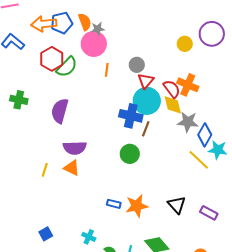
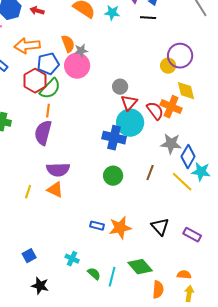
blue pentagon: (62, 23) -> (48, 64), moved
purple circle: (212, 34) -> (180, 56), moved
orange line: (107, 70) -> (48, 111), moved
yellow diamond: (173, 105) -> (186, 91), moved
brown line: (146, 129) -> (150, 173), moved

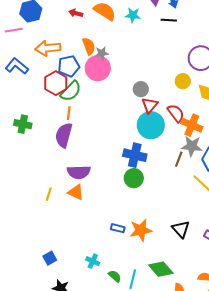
red arrow: (37, 11) -> (76, 13), moved
yellow circle: (168, 66) -> (183, 81), moved
orange cross: (171, 107) -> (192, 125), moved
blue cross: (114, 138) -> (135, 155), moved
brown line: (150, 173) -> (179, 159), moved

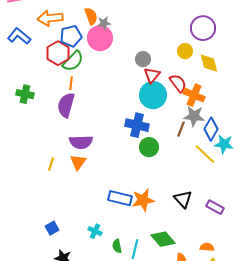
green circle: (134, 178) -> (149, 147), moved
orange triangle: (76, 192) -> (78, 162), turned 42
blue rectangle: (118, 228) -> (120, 198), size x1.6
green semicircle: (115, 276) -> (117, 246), turned -144

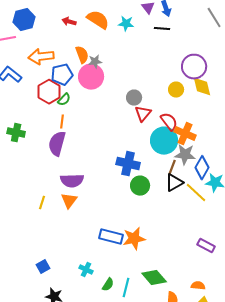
green semicircle: (73, 61) -> (64, 100), size x0.6
yellow diamond: (209, 63) -> (202, 87), moved
cyan circle: (153, 95) -> (164, 141), moved
black triangle: (183, 199) -> (174, 183), moved, turned 42
green semicircle: (117, 246) -> (108, 285), turned -136

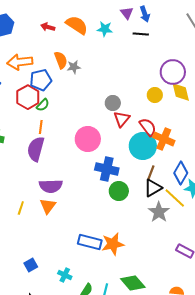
pink circle: (91, 77) -> (88, 139), moved
gray star: (185, 155) -> (159, 212), moved, turned 30
blue square: (43, 267) -> (31, 265), moved

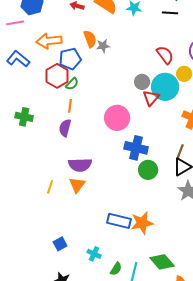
red semicircle: (148, 127) -> (165, 55), moved
cyan circle: (143, 146) -> (165, 87), moved
purple semicircle: (36, 149) -> (65, 128), size x0.7

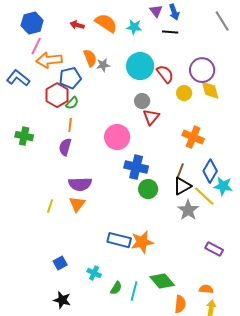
pink line: (15, 23) -> (36, 46), moved, turned -54
cyan circle: (165, 87) -> (140, 66), moved

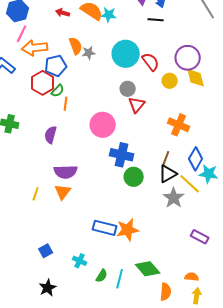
cyan star: (134, 27) -> (109, 15), moved
orange line: (70, 125) -> (66, 104), moved
black star: (62, 300) -> (48, 288), turned 30

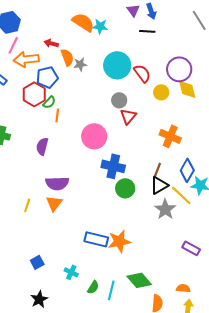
red arrow: (63, 13) -> (51, 43), moved

